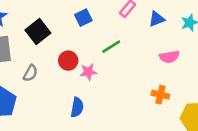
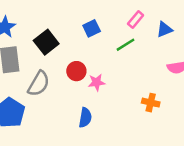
green line: (111, 47) -> (125, 45), moved
gray semicircle: (30, 73) -> (39, 84), size x1.5
orange cross: (160, 95) -> (151, 103), moved

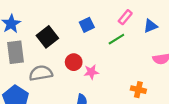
gray semicircle: (39, 84) -> (41, 73), turned -130

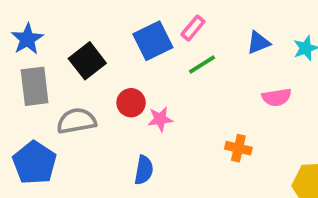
pink rectangle: (125, 17) -> (193, 28), moved
blue square: (87, 25) -> (153, 41), size x1.5

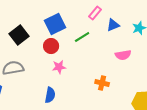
pink rectangle: (193, 28) -> (95, 13), moved
red circle: (131, 103) -> (51, 46), moved

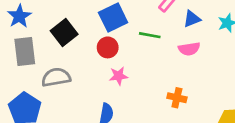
green line: (82, 37) -> (150, 35), turned 42
pink semicircle: (123, 55) -> (189, 49), moved

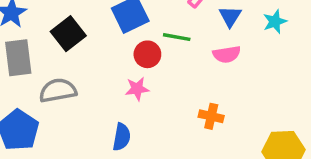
blue triangle: (192, 19) -> (230, 16), turned -36
red circle: (108, 47) -> (147, 54), moved

